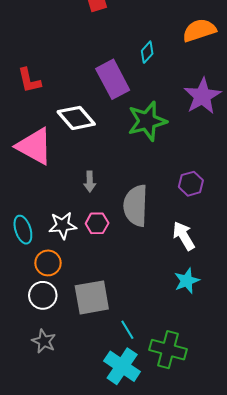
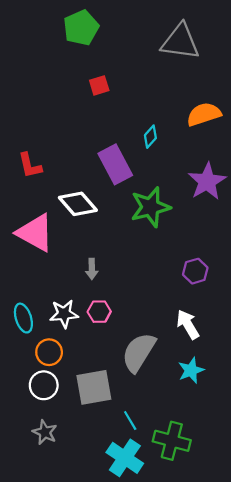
gray semicircle: (136, 206) -> (139, 352), moved, turned 30

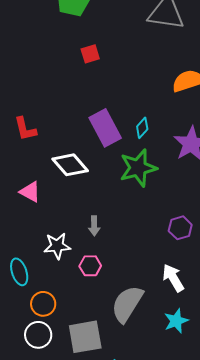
cyan diamond: (150, 137) -> (142, 128), moved
pink triangle: (35, 233) -> (30, 192), size x0.6
gray arrow: (92, 269) -> (94, 226), moved
white star: (64, 314) -> (57, 246), moved

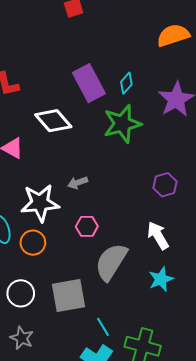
gray arrow: (94, 226) -> (78, 183), turned 72
white star: (57, 246) -> (40, 203), size x1.4
pink hexagon: (90, 266) -> (87, 226), moved
orange circle: (43, 304) -> (33, 243), moved

